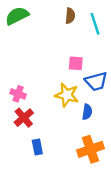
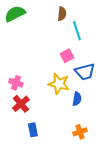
cyan line: (95, 24) -> (77, 31), moved
pink square: (76, 63) -> (67, 56), turned -32
orange cross: (90, 149) -> (80, 132), size x0.6

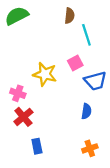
yellow star: (59, 84) -> (45, 74), moved

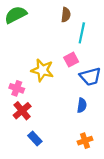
cyan line: (86, 35) -> (82, 33), turned 30
blue rectangle: (37, 146) -> (35, 138), turned -32

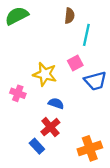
blue semicircle: (82, 105) -> (56, 103), moved, turned -80
red cross: (22, 111) -> (50, 127), moved
orange cross: (85, 141) -> (90, 148), size x1.5

